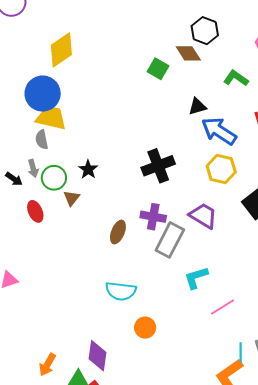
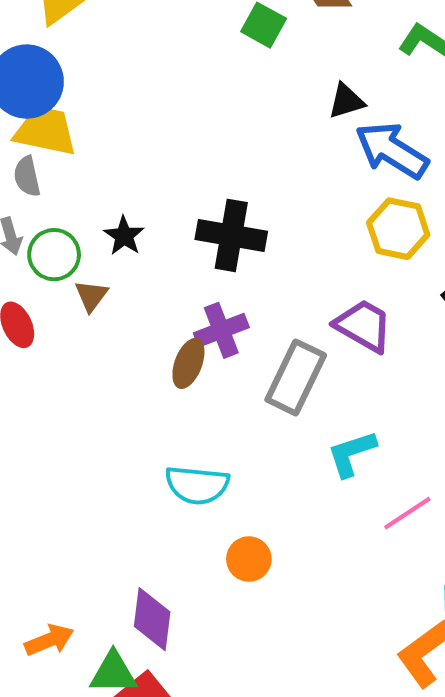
black cross: (158, 166) -> (231, 235), moved, turned 32
purple cross: (153, 217) -> (221, 330), moved, turned -30
orange arrow: (47, 365) -> (49, 640), turned -140

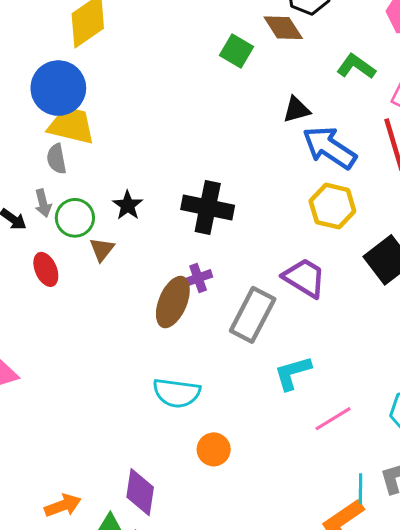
purple cross: (221, 330) -> (198, 278), size x0.7
brown ellipse: (188, 363) -> (173, 302), size x1.4

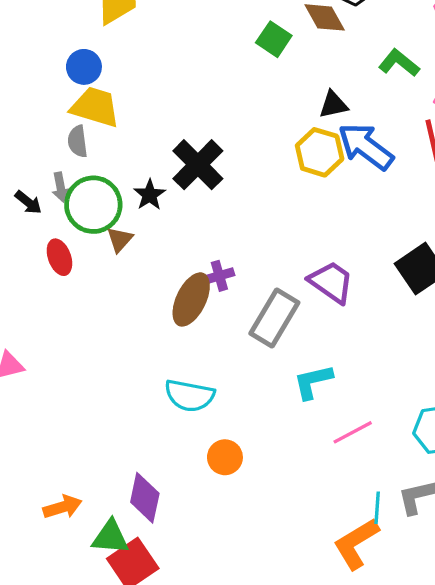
blue circle: (58, 88) -> (84, 67), size x0.6
yellow hexagon: (332, 206) -> (320, 152), moved
black cross: (208, 207) -> (198, 165), moved, turned 30
green circle: (75, 218) -> (93, 205), size x1.4

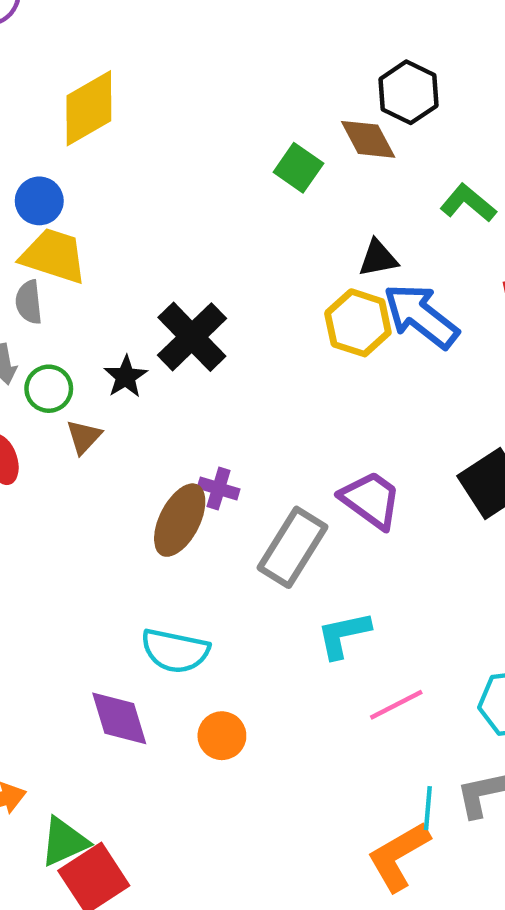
green circle: (93, 205) -> (49, 389), size x0.6
purple cross: (219, 276) -> (219, 489), turned 32
purple diamond: (145, 498) -> (119, 718), moved, turned -30
green triangle: (110, 537) -> (64, 842), turned -30

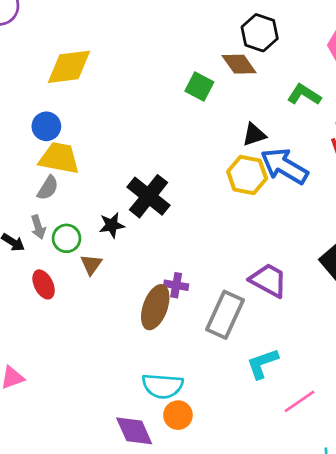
yellow diamond: (89, 108) -> (69, 67), turned 30
gray semicircle: (29, 302) -> (48, 188), turned -135
black star: (126, 377) -> (112, 225), turned 30
orange circle: (222, 736) -> (178, 415), moved

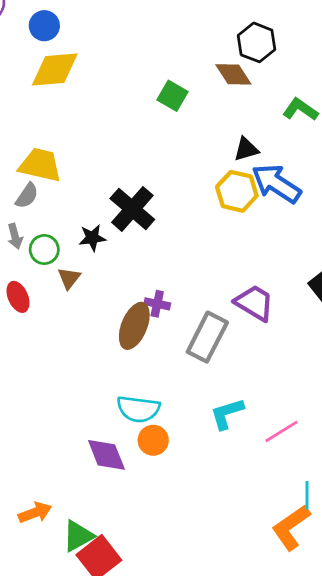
green square: (199, 86) -> (172, 96), moved
blue circle: (46, 126) -> (44, 26), moved
cyan L-shape: (262, 363) -> (227, 414), moved

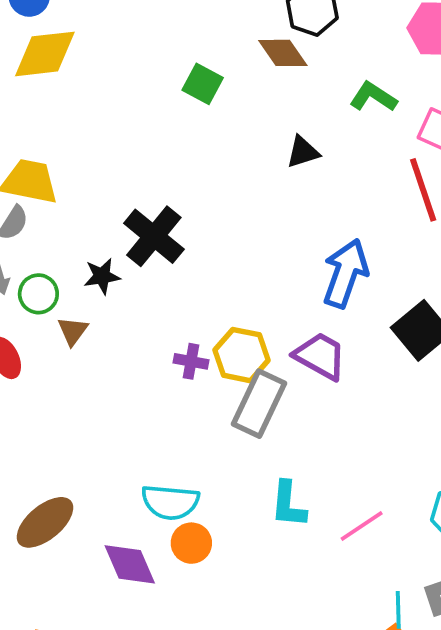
blue arrow: (276, 184) -> (345, 273), moved, turned 78
yellow hexagon: (237, 191) -> (242, 355), moved
brown ellipse: (134, 326) -> (45, 522), moved, turned 30
cyan L-shape: (227, 414) -> (288, 504), turned -66

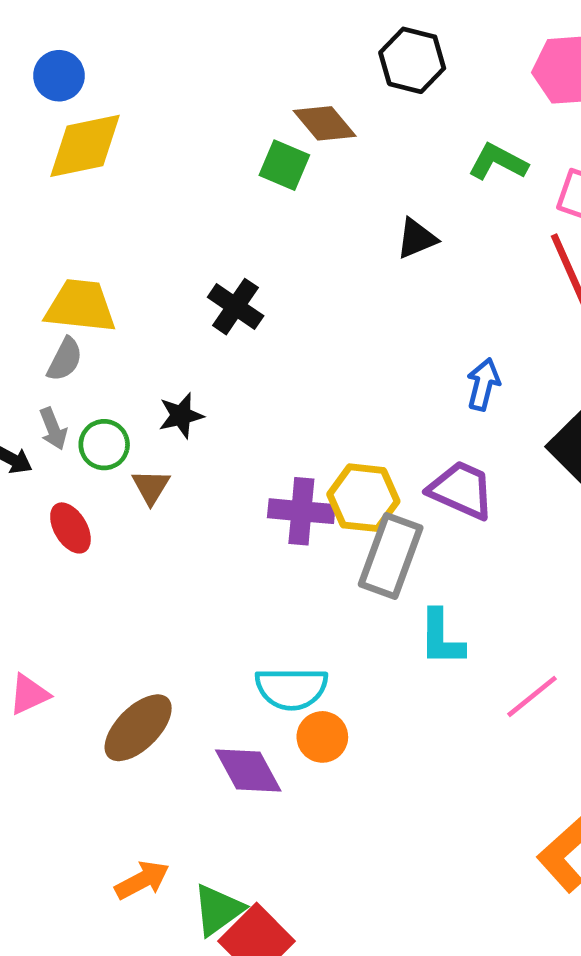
brown diamond: (283, 53) -> (325, 123), moved
black cross: (154, 236) -> (236, 307), moved, size x0.7
blue arrow: (345, 273) -> (483, 384), size x0.6
purple cross: (191, 361) -> (301, 511), size x1.5
cyan L-shape: (288, 504) -> (441, 638), moved

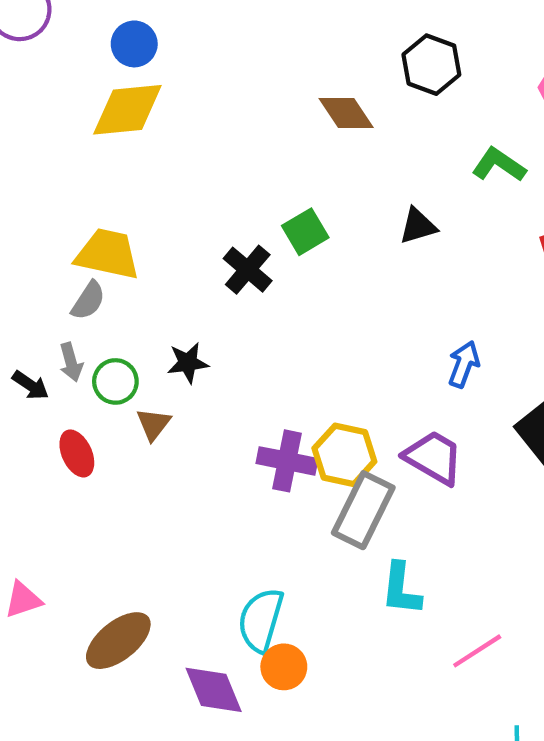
blue circle: (59, 76) -> (134, 44), moved
green square: (284, 165) -> (305, 232), moved, turned 30
cyan semicircle: (291, 688) -> (261, 620), turned 100

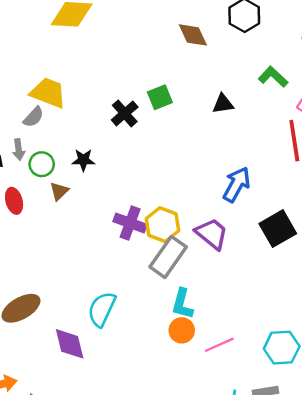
blue arrow: (464, 364) -> (237, 185), size x1.4
orange circle: (284, 667) -> (182, 330), moved

